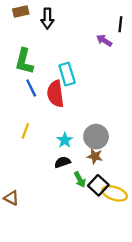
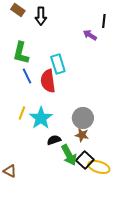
brown rectangle: (21, 12) -> (18, 10), turned 48
cyan star: (65, 140) -> (41, 118), moved, size x1.6
green arrow: (80, 180) -> (69, 155), size x1.5

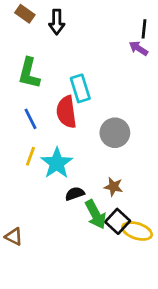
purple arrow: (90, 35) -> (138, 48), moved
blue line: (27, 76) -> (30, 119), moved
gray circle: (83, 118) -> (115, 133), moved

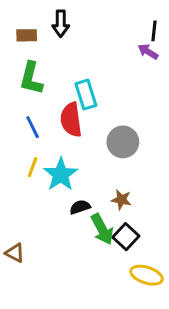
brown rectangle: (25, 14) -> (27, 35), moved, turned -36
yellow ellipse: (137, 231) -> (147, 275), moved

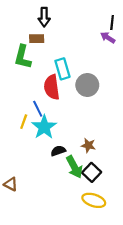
brown rectangle: (27, 35) -> (37, 39), moved
blue line: (33, 127) -> (38, 109), moved
gray circle: (123, 142) -> (87, 85), moved
yellow ellipse: (147, 275) -> (94, 200), moved

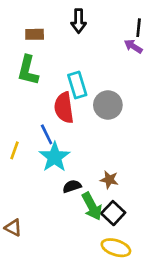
black arrow: (44, 17) -> (79, 21), moved
brown rectangle: (37, 39) -> (35, 34), moved
yellow line: (24, 122) -> (15, 150), moved

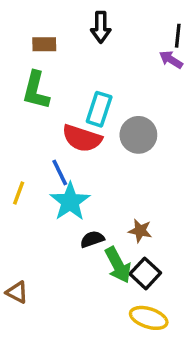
cyan rectangle: (77, 85) -> (99, 109), turned 35
red semicircle: (64, 108) -> (82, 138), turned -64

